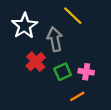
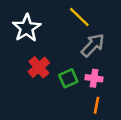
gray arrow: (55, 39) -> (93, 45), moved, turned 55
orange line: (77, 96) -> (96, 105), moved, turned -48

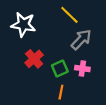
white star: (27, 28) -> (23, 25), turned -30
orange line: (96, 105) -> (61, 92), moved

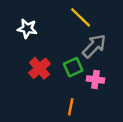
white star: (23, 25) -> (27, 29), size x0.7
green square: (60, 68) -> (73, 67), moved

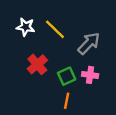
yellow line: (81, 17) -> (55, 29), moved
green square: (73, 67) -> (67, 76), moved

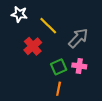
white star: (26, 27) -> (19, 14), moved
red cross: (37, 64) -> (33, 46), moved

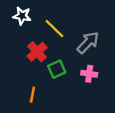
green square: (59, 67) -> (57, 69), moved
orange line: (59, 89) -> (32, 95), moved

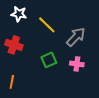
red cross: (37, 52) -> (14, 45), moved, turned -30
orange line: (32, 95) -> (12, 82), moved

